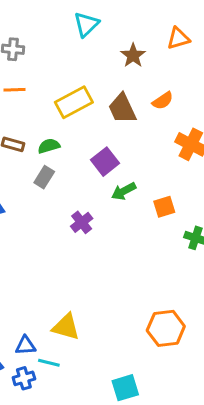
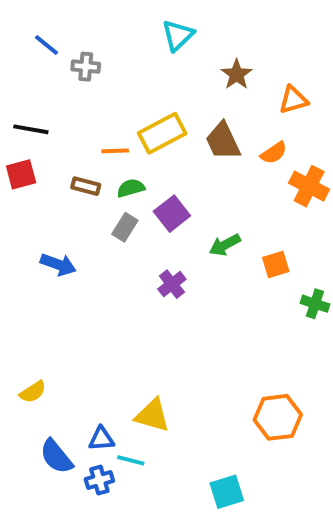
orange triangle: (178, 38) -> (293, 100), moved
orange line: (15, 90) -> (115, 151), moved
orange semicircle: (163, 101) -> (274, 153), moved
purple square: (105, 162) -> (172, 214), moved

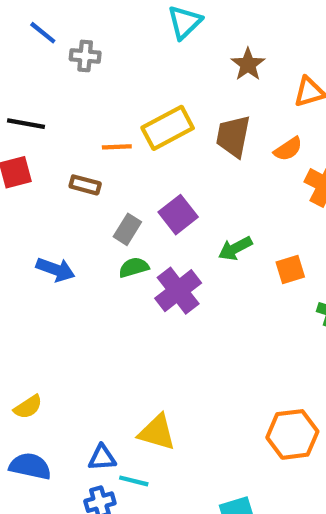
brown trapezoid: (223, 141) -> (233, 136), turned 36
green semicircle: (131, 188) -> (134, 267), moved
purple cross: (172, 284) -> (178, 291), size x1.5
blue semicircle: (56, 456) -> (30, 466), moved, turned 141

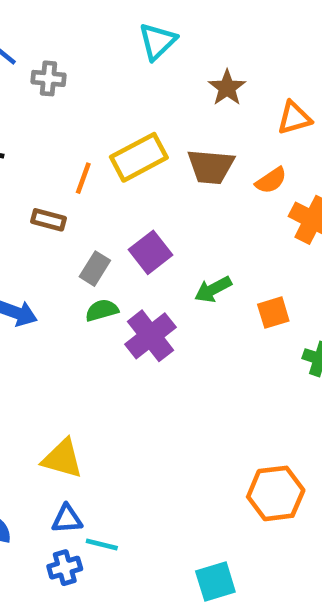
brown trapezoid: (233, 136) -> (211, 167), turned -96
orange line: (117, 147) -> (83, 178), turned -68
yellow triangle: (157, 432) -> (62, 459), moved

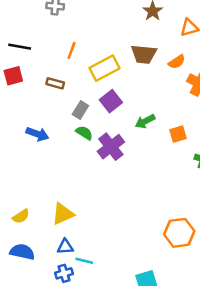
yellow rectangle: (139, 157) -> (105, 68), moved
orange line: (83, 178) -> (72, 50), moved
green semicircle: (102, 310) -> (84, 133), turned 48
yellow triangle: (62, 459) -> (63, 214), turned -40

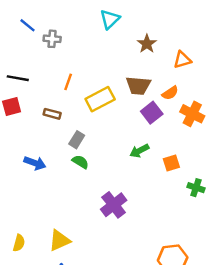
purple square: (111, 101) -> (152, 113), moved
purple cross: (111, 147) -> (114, 205), moved
yellow semicircle: (21, 216) -> (19, 243), turned -42

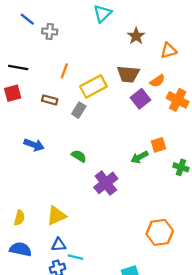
gray rectangle: (77, 140) -> (79, 110), moved
green arrow: (139, 151) -> (139, 157), moved
green semicircle: (80, 162) -> (79, 156), moved

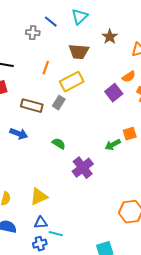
blue line: (27, 19) -> (51, 22), moved
brown trapezoid: (128, 74) -> (79, 52), moved
brown rectangle: (50, 100) -> (32, 106), moved, size x1.5

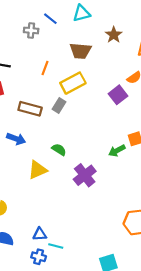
cyan triangle: (80, 17) -> (81, 13), turned 30
yellow triangle: (39, 197) -> (38, 170), moved
blue cross: (40, 244) -> (39, 257), turned 32

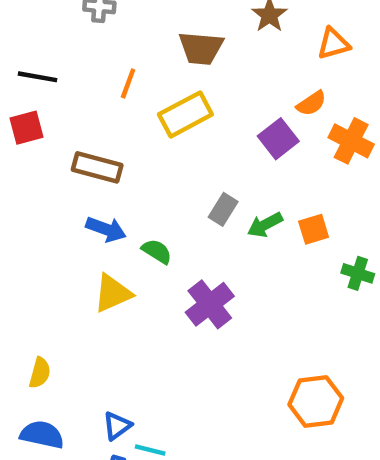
gray rectangle: (59, 106) -> (223, 209), moved
blue arrow: (16, 139) -> (106, 229), moved
green arrow: (117, 151) -> (265, 225), moved
blue triangle: (40, 234) -> (117, 426), turned -32

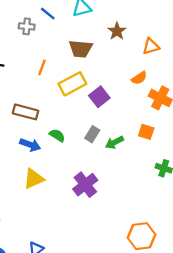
purple square: (278, 139) -> (99, 97), moved
orange square: (314, 229) -> (146, 132), moved, turned 35
green semicircle: (157, 251) -> (57, 135), moved

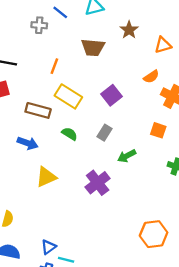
yellow rectangle: (72, 84) -> (68, 96), moved, turned 60
green arrow: (115, 142) -> (127, 156), moved
blue arrow: (30, 145) -> (28, 143), moved

